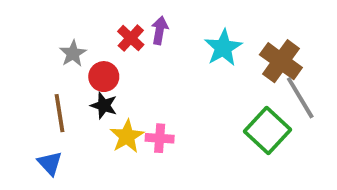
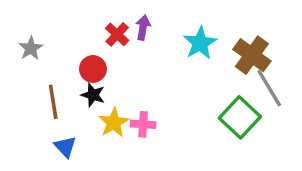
gray star: (73, 53) -> (31, 48), moved
blue triangle: (50, 163) -> (65, 147), moved

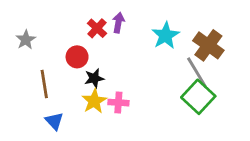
gray line: (269, 88) -> (197, 73), moved
black star: (93, 95) -> (94, 78), moved, turned -30

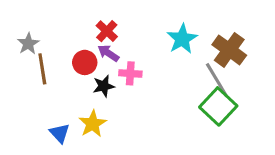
purple arrow: (118, 23) -> (108, 53), moved, turned -66
brown line: (44, 84) -> (42, 69), moved
yellow star: (94, 101) -> (93, 124), moved
pink cross: (118, 103) -> (130, 73), moved

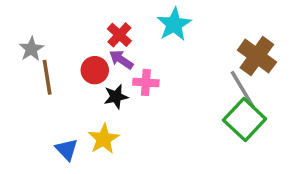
cyan star: (182, 39) -> (174, 24), moved

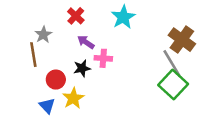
red cross: (119, 35) -> (76, 16), moved
gray star: (31, 49) -> (43, 35), moved
red circle: (95, 70) -> (56, 80), moved

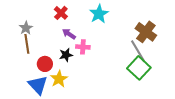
gray star: (43, 35) -> (26, 28), moved
blue triangle: (47, 106) -> (38, 85), size x1.5

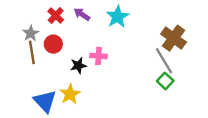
red cross: (61, 13) -> (56, 15), moved
purple arrow: (69, 34) -> (82, 14), moved
red circle: (45, 64) -> (53, 44), moved
green square: (139, 68) -> (165, 81), size x0.6

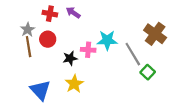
red cross: (56, 15) -> (50, 14), turned -32
cyan star: (118, 17) -> (107, 40), moved, turned 30
gray line: (164, 61) -> (133, 54), moved
yellow star: (70, 94) -> (74, 84), moved

